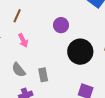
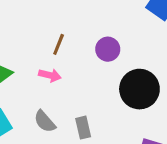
brown line: (17, 16) -> (59, 44), moved
pink arrow: (23, 40) -> (50, 75), turned -48

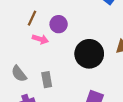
purple circle: (108, 49) -> (59, 24), moved
pink arrow: (50, 75) -> (40, 39), moved

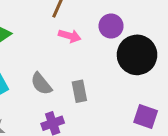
purple circle: (59, 24) -> (111, 26), moved

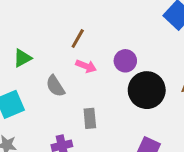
gray semicircle: (41, 84) -> (55, 86), moved

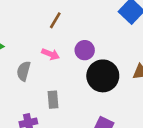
brown line: (78, 38) -> (55, 20), moved
gray semicircle: (55, 86) -> (24, 71), turned 48

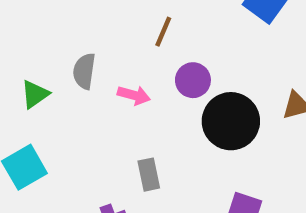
brown line: (55, 20) -> (163, 32), moved
gray semicircle: (24, 71) -> (84, 71), moved

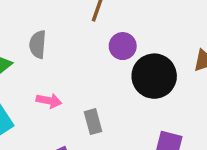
pink arrow: (134, 95) -> (49, 101), moved

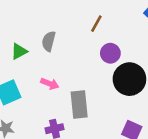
gray rectangle: (93, 122) -> (79, 104), size x1.5

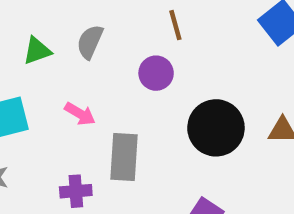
brown line: (96, 24) -> (175, 25), turned -54
purple circle: (110, 53) -> (156, 73), moved

